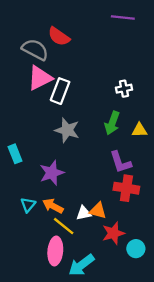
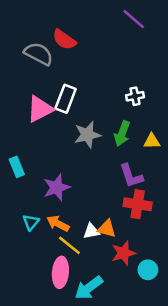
purple line: (123, 18) -> (134, 19), turned 35
pink triangle: (40, 78) -> (40, 109), moved
gray star: (67, 130) -> (87, 135), moved, turned -30

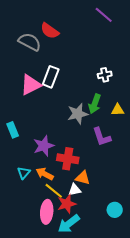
gray star: (87, 135) -> (78, 114), moved
red cross: (138, 204) -> (68, 159), moved
white triangle: (91, 231) -> (75, 190), moved
red star: (123, 253) -> (67, 204), moved

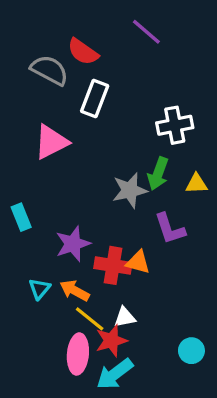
purple line: (104, 15) -> (146, 32), moved
white cross: (105, 75) -> (175, 125), size x1.5
white rectangle: (51, 77) -> (95, 99), moved
orange triangle: (83, 178) -> (138, 262), moved

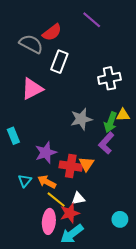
red semicircle: (83, 52) -> (52, 32), turned -72
green arrow: (158, 174) -> (110, 122), moved
purple L-shape: (170, 229) -> (106, 143), turned 60
orange triangle: (138, 262) -> (86, 164), turned 49

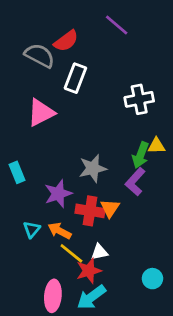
gray star: (81, 119) -> (93, 168), moved
pink ellipse: (49, 221) -> (53, 296), moved

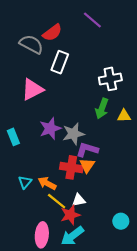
green arrow: (141, 155) -> (102, 108), moved
purple L-shape: (135, 182) -> (87, 150), moved, turned 65
purple star: (58, 194) -> (50, 128), moved

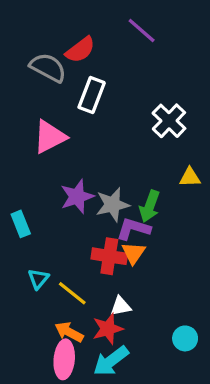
white cross: (110, 79) -> (169, 121), turned -35
green arrow: (102, 108) -> (150, 206), moved
cyan rectangle: (13, 137) -> (21, 224), moved
orange arrow: (47, 183) -> (69, 332), moved
yellow line: (57, 201) -> (72, 293), moved

